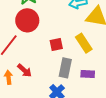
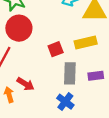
yellow rectangle: (84, 43) -> (86, 42), turned -60

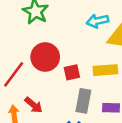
red circle: (19, 28) -> (45, 57), moved

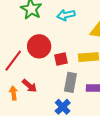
cyan arrow: (97, 21) -> (66, 15), moved

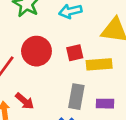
red square: (61, 59) -> (75, 53), moved

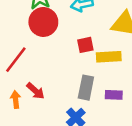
red circle: (36, 51) -> (43, 22), moved

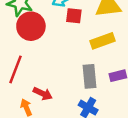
red square: (85, 45) -> (74, 16), moved, turned 35

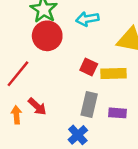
red square: (74, 16) -> (89, 67), moved

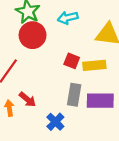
purple rectangle: (117, 113) -> (100, 101), size x1.6
blue cross: (78, 135) -> (55, 122), moved

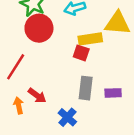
yellow rectangle: (94, 65) -> (90, 39), moved
purple rectangle: (100, 101) -> (113, 93), size x0.6

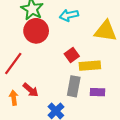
yellow rectangle: (90, 39) -> (90, 66), moved
red square: (81, 53) -> (72, 55), turned 32

